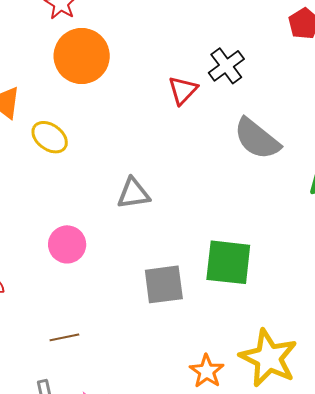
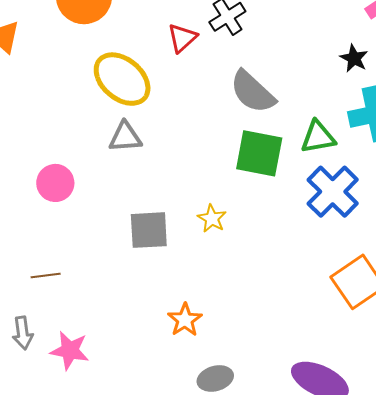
yellow ellipse: (50, 137) -> (122, 79), moved, size x1.6
green square: (228, 262) -> (259, 153), moved
yellow star: (269, 358) -> (212, 219), moved, size x0.5

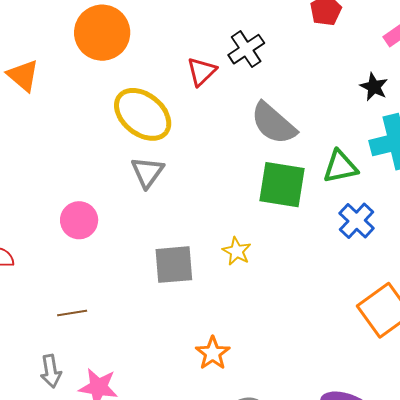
gray triangle: (125, 137) -> (148, 172), turned -48
blue cross: (333, 192) -> (357, 221), size x0.7

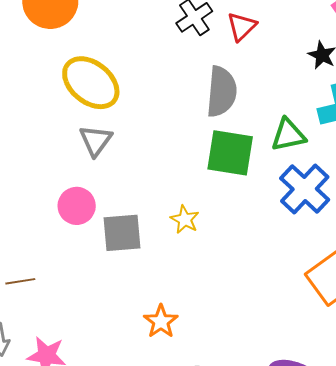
red triangle: (202, 71) -> (242, 26), moved
gray semicircle: (273, 123) -> (222, 92), turned -126
pink circle: (79, 220) -> (77, 206), moved
blue cross: (357, 221) -> (305, 189), size x1.4

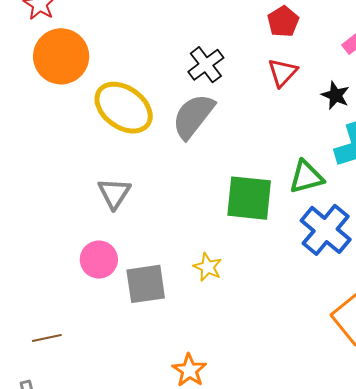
red triangle: (242, 26) -> (283, 73), moved
yellow ellipse: (91, 83) -> (124, 108), moved
gray semicircle: (222, 92) -> (193, 116), moved, turned -144

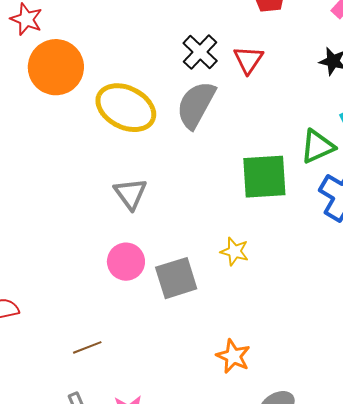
red triangle: (283, 73) -> (248, 60), moved

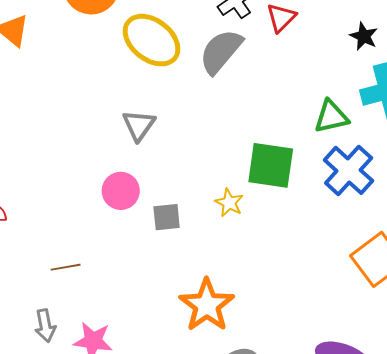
green square: (264, 177) -> (271, 165), moved
gray square: (176, 278) -> (167, 217), size x0.7
orange star: (233, 356) -> (207, 305), size x1.6

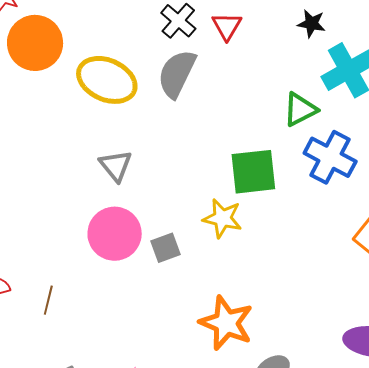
pink circle: (121, 191) -> (115, 234), size x1.4
yellow star: (229, 203) -> (222, 218), size x1.4
brown line: (66, 267) -> (48, 300), moved, turned -52

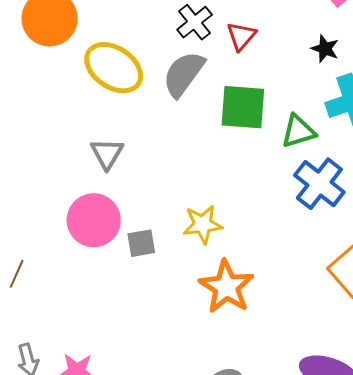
green square: (253, 172) -> (243, 107), moved
yellow star: (222, 218) -> (203, 224), turned -30
orange star: (226, 323) -> (226, 287), moved

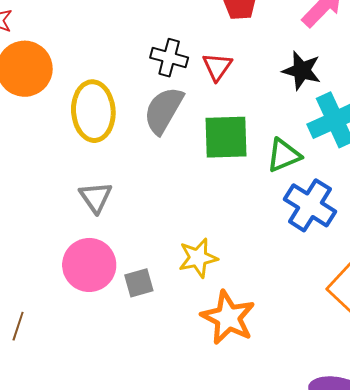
black cross: (195, 22) -> (169, 58), turned -30
black star: (325, 49) -> (302, 71), size x1.4
yellow ellipse: (114, 68) -> (93, 111), turned 58

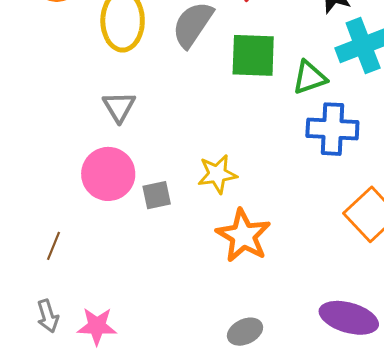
blue cross: (310, 205) -> (332, 129), turned -33
brown line: (18, 326) -> (53, 246), moved

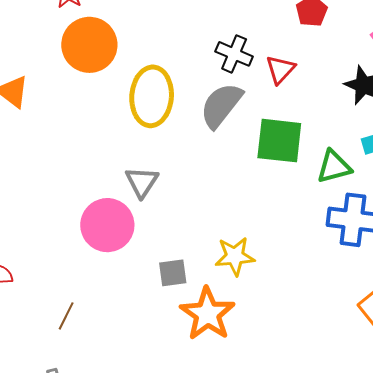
pink circle: (108, 174) -> (107, 225), moved
orange star: (243, 236) -> (208, 314), moved

